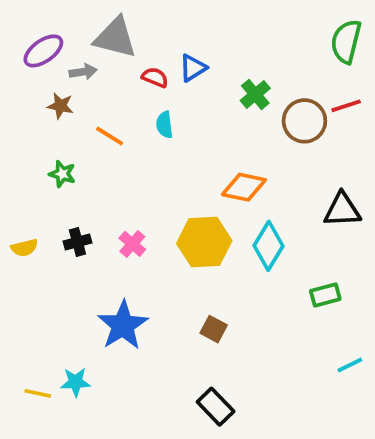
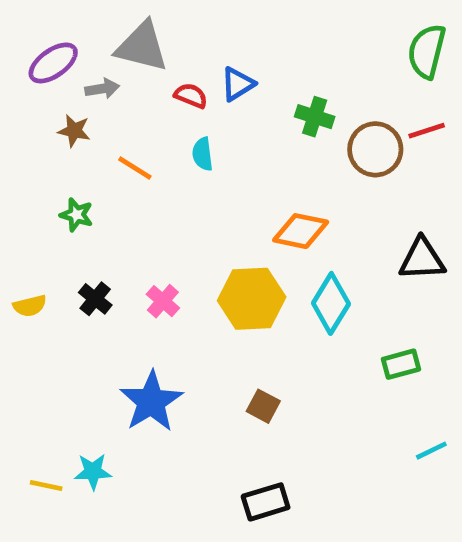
green cross: (255, 94) -> (315, 117), turned -32
black cross: (77, 242) -> (95, 299), turned -36
black rectangle: (216, 407) -> (266, 502), turned -63

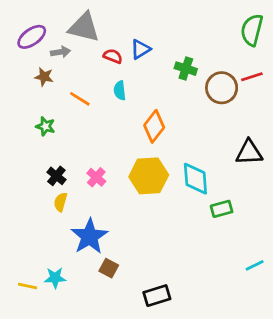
orange diamond: (301, 231) -> (154, 126), moved, turned -64
cyan diamond: (331, 303) -> (195, 179), turned -36
yellow semicircle: (30, 306) -> (61, 202), moved, turned 120
green rectangle: (401, 364) -> (222, 209), moved
brown square: (263, 406) -> (109, 268), moved

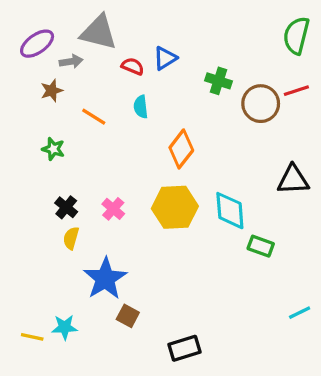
brown star: (44, 77) -> (52, 91), turned -30
green rectangle: (222, 209) -> (261, 246), turned 35

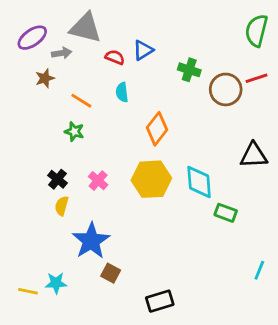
green star: (53, 149) -> (74, 132), moved
cyan line: (300, 313) -> (259, 270), turned -42

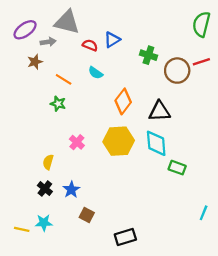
cyan semicircle: (122, 92) -> (96, 73), turned -48
black triangle: (254, 155) -> (160, 111), moved
black cross: (57, 179) -> (45, 189), moved
blue star: (91, 241) -> (71, 190), size x0.6

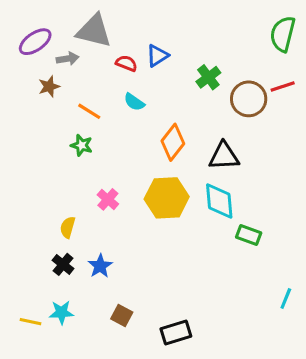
green cross: (148, 55) -> (208, 77), turned 35
brown square: (87, 215) -> (122, 315), moved

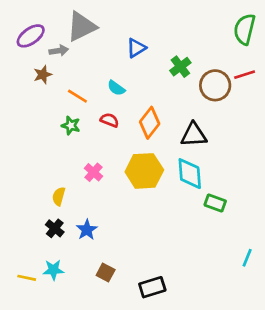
gray triangle: (94, 31) -> (81, 27), turned -40
red semicircle: (126, 63) -> (110, 120), moved

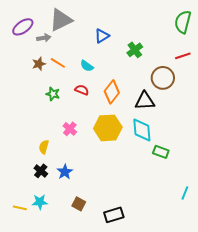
brown star: (43, 75) -> (39, 64), moved
brown circle: (215, 85) -> (163, 78), moved
orange line: (77, 96) -> (58, 63), moved

